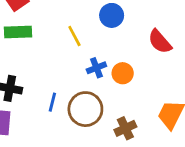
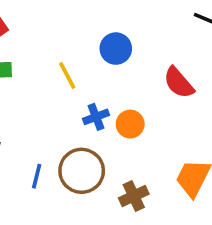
blue line: (52, 102) -> (37, 176), moved

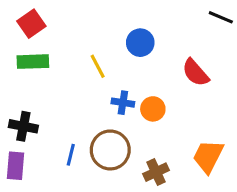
blue cross: (96, 117) -> (123, 103), turned 30

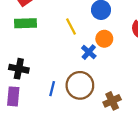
blue cross: (123, 103) -> (89, 52), turned 32
orange circle: (153, 109) -> (104, 39), moved

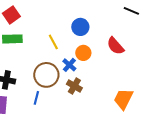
brown circle: (80, 85) -> (46, 75), moved
brown cross: (112, 101) -> (74, 86), moved, turned -35

